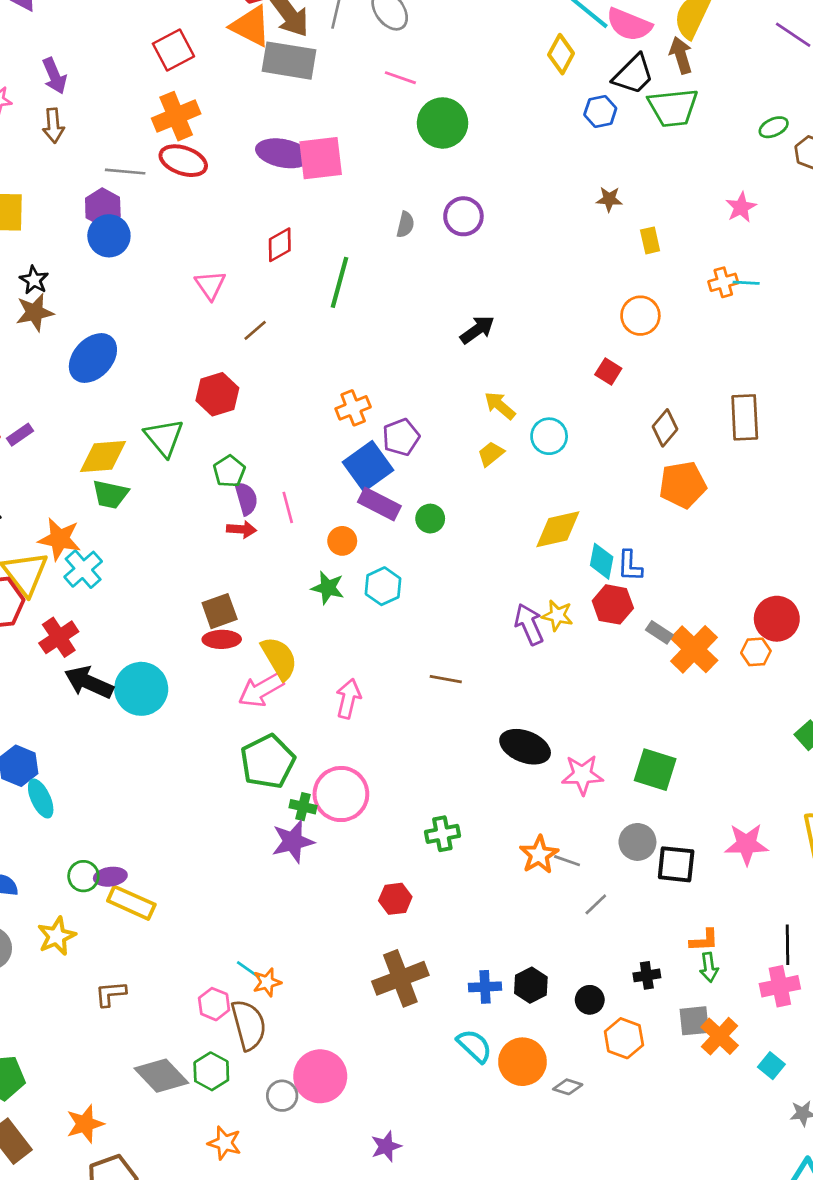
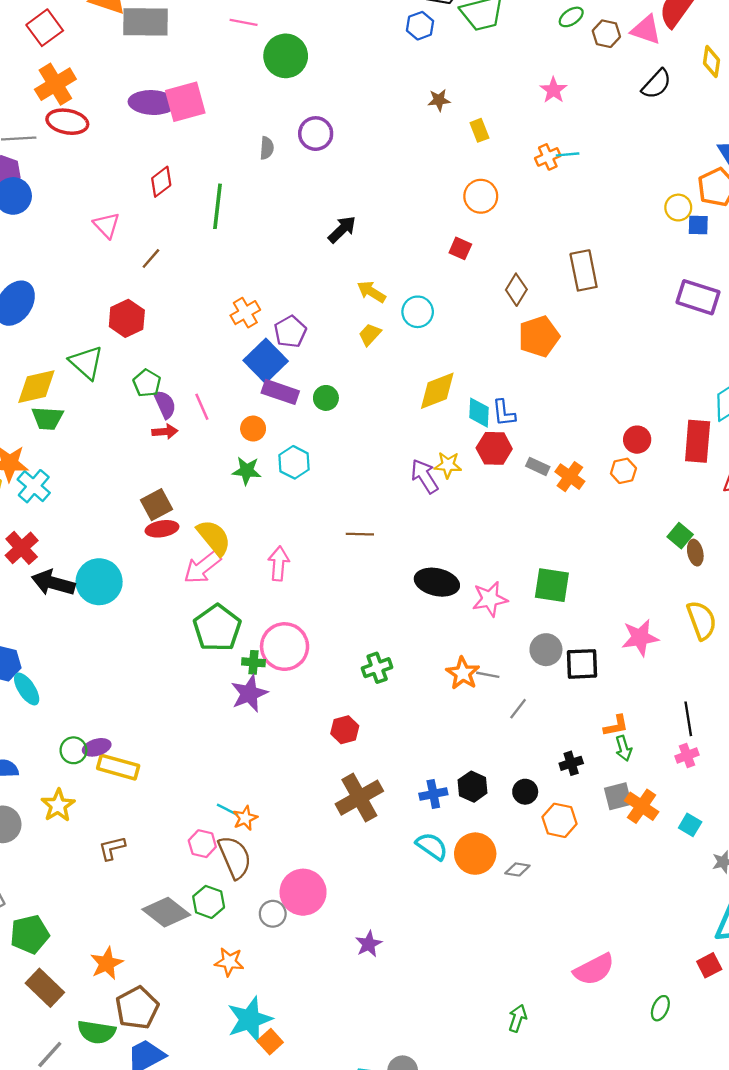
red circle: (777, 619) -> (637, 440), size x0.7
orange cross: (694, 649) -> (570, 477), size x0.7
pink cross: (780, 986) -> (687, 756), size x0.7

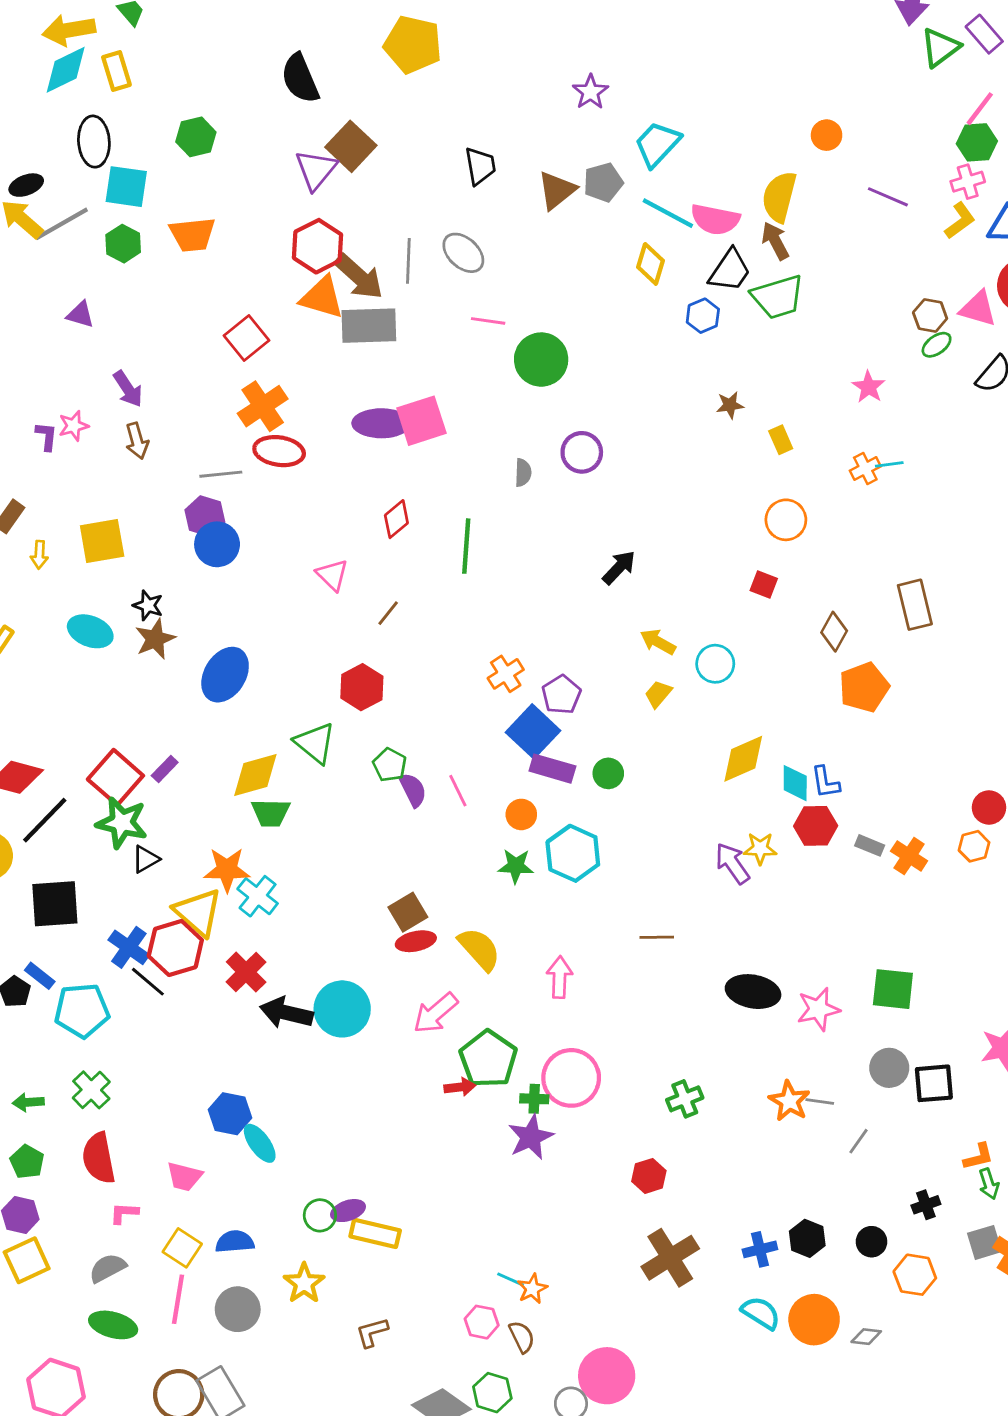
green ellipse: (571, 17) -> (937, 345), moved
red arrow: (165, 432) -> (460, 1087), moved
cyan hexagon: (294, 462) -> (573, 853), size x1.4
pink arrow: (202, 567) -> (435, 1013), moved
brown semicircle: (235, 857) -> (522, 1337), size x0.6

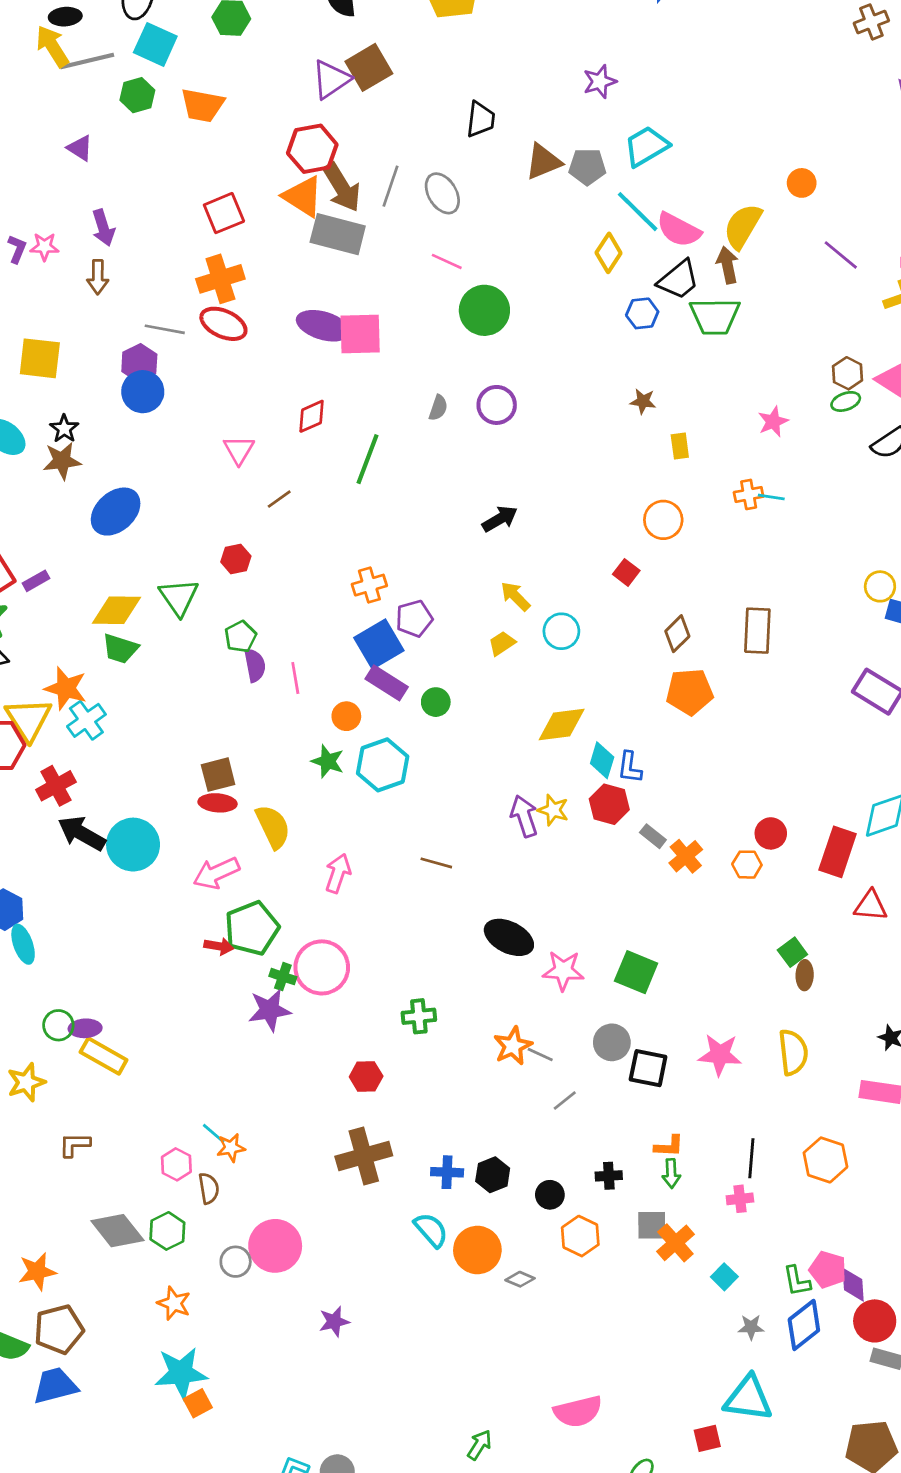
red hexagon: (362, 687) -> (236, 559), size x0.7

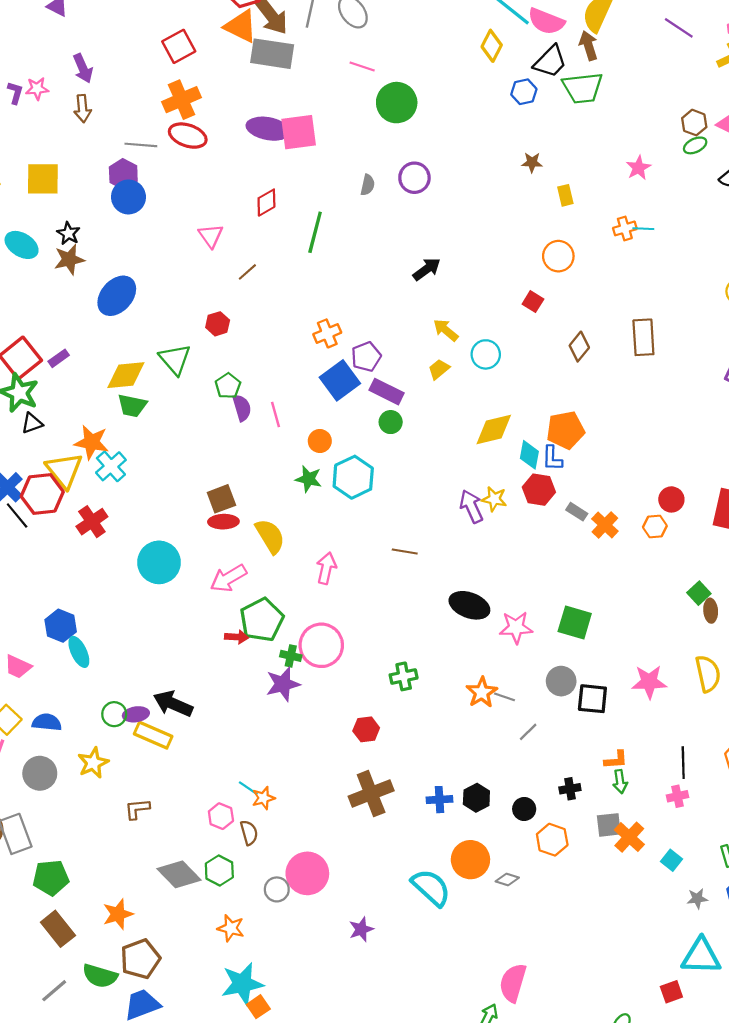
purple rectangle: (387, 683) -> (387, 392), moved
orange pentagon: (690, 692) -> (565, 430), moved
black arrow: (82, 833) -> (173, 704), moved
cyan semicircle: (431, 1230) -> (431, 888), moved, size x1.4
pink semicircle: (578, 1411) -> (513, 983), moved, turned 126

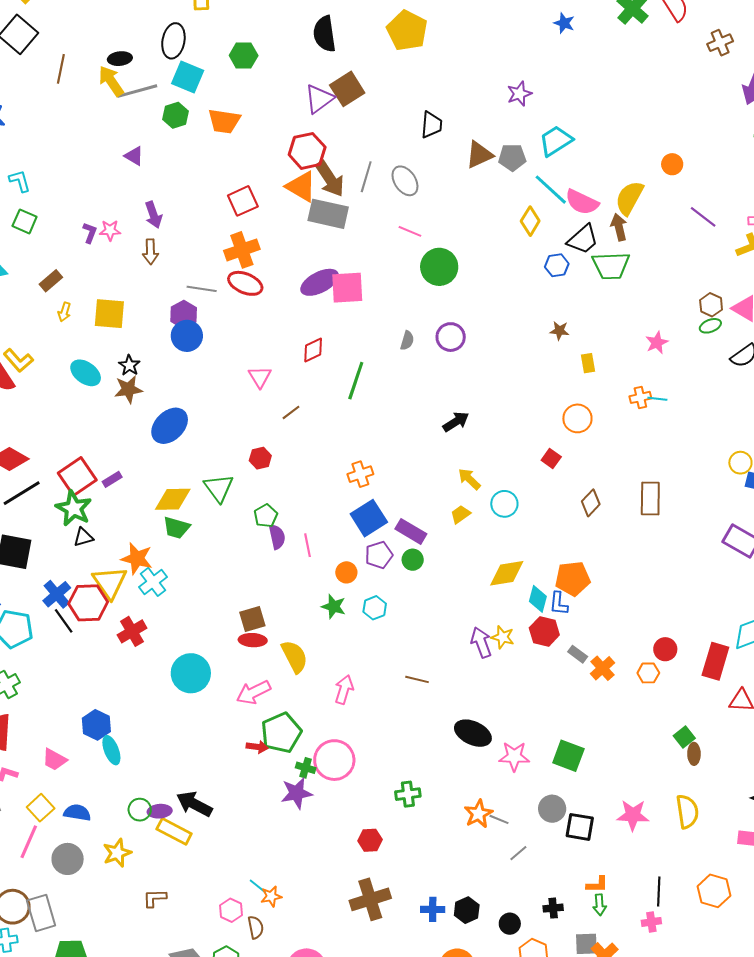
purple ellipse: (268, 129) -> (320, 282), turned -42
purple pentagon: (366, 357) -> (379, 555), moved
cyan hexagon: (353, 477) -> (375, 608), size x0.6

